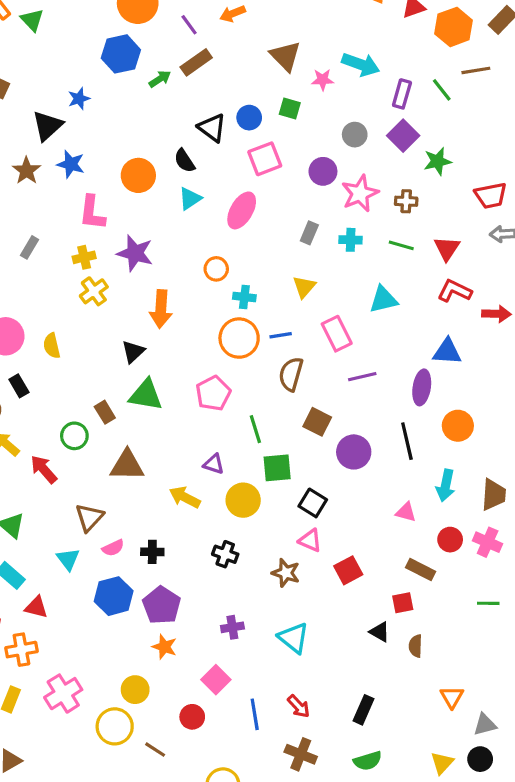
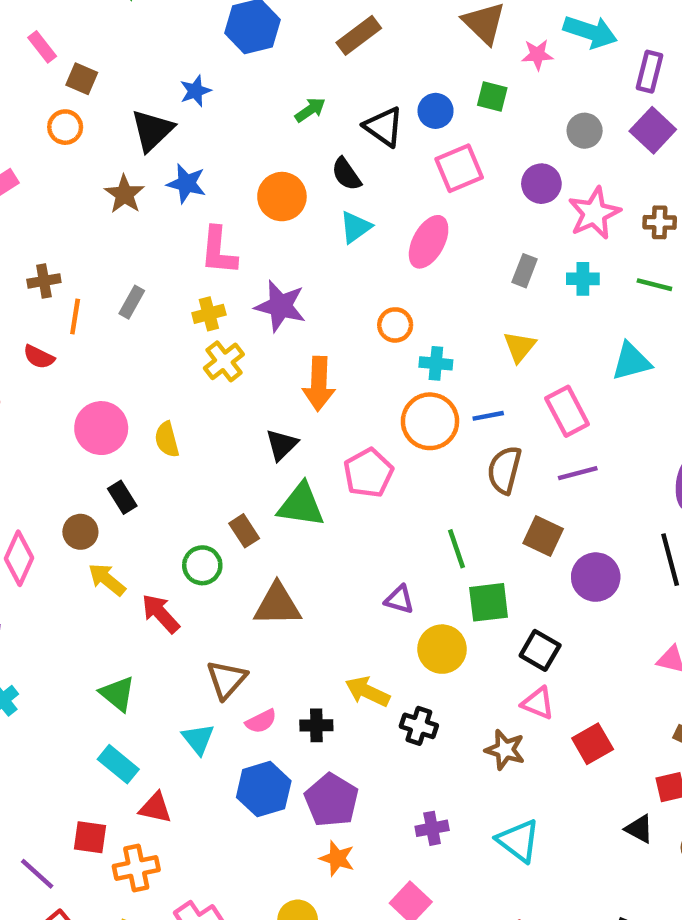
green arrow: (160, 79) -> (310, 110), moved
purple line: (362, 377) -> (578, 473), moved
pink pentagon: (213, 393) -> (368, 473), moved
yellow arrow: (185, 497) -> (367, 692), moved

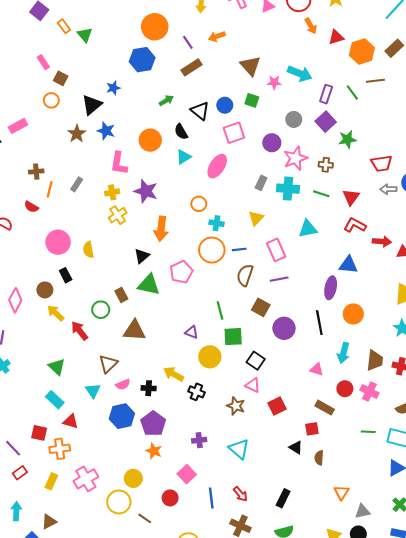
cyan cross: (583, 279) -> (288, 189), size x1.5

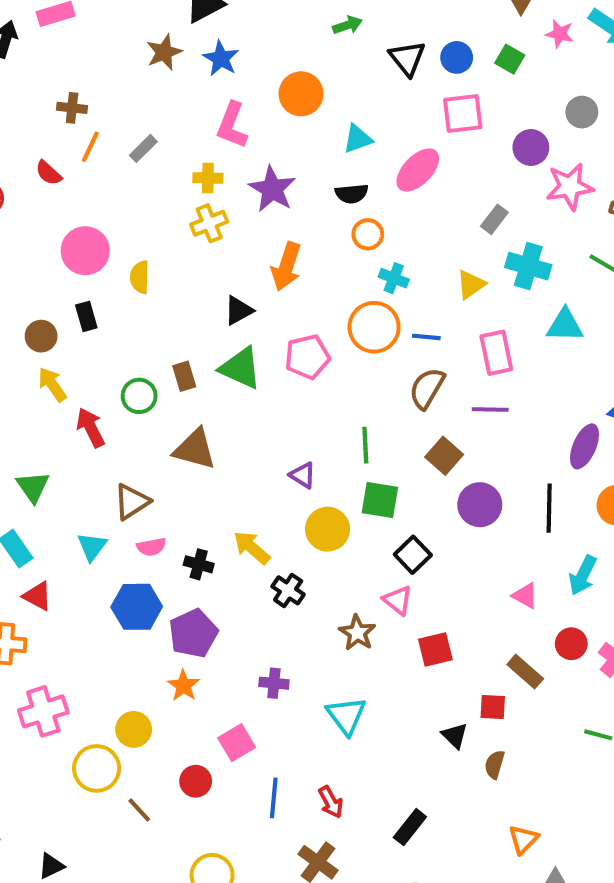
black semicircle: (181, 132) -> (352, 194), moved, turned -77
cyan cross: (288, 189) -> (528, 266), moved

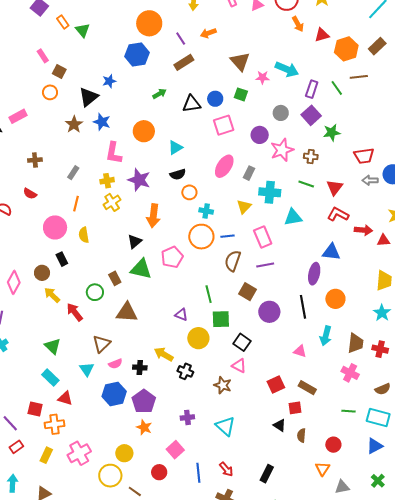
black triangle: (407, 58) -> (192, 104), turned -48
orange line: (90, 147) -> (76, 204), moved
pink ellipse: (418, 170) -> (224, 166), moved
red circle: (571, 644) -> (333, 445), moved
red square: (435, 649) -> (276, 384), moved

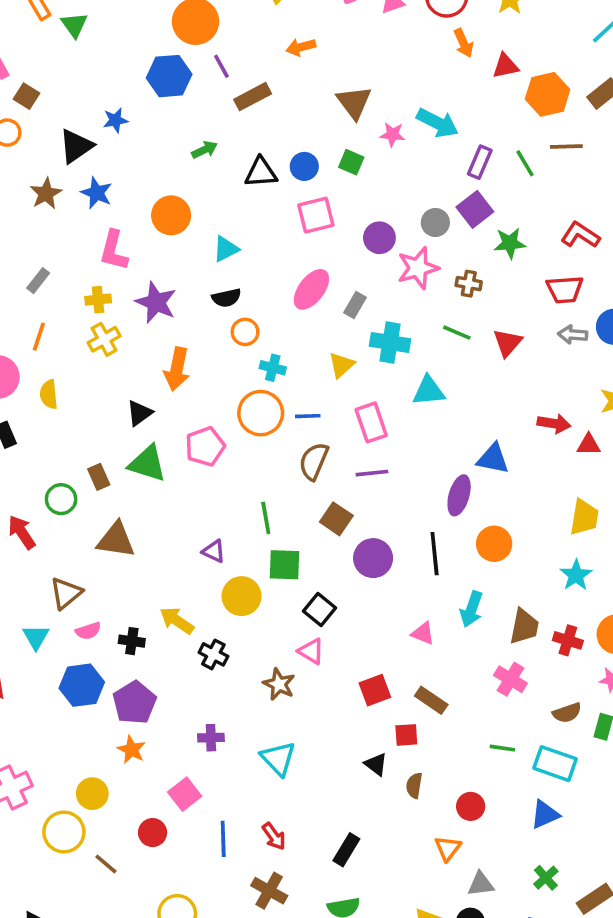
purple line: (181, 39) -> (221, 66), moved
gray circle: (281, 113) -> (435, 223), moved
red L-shape: (338, 214) -> (580, 235), moved

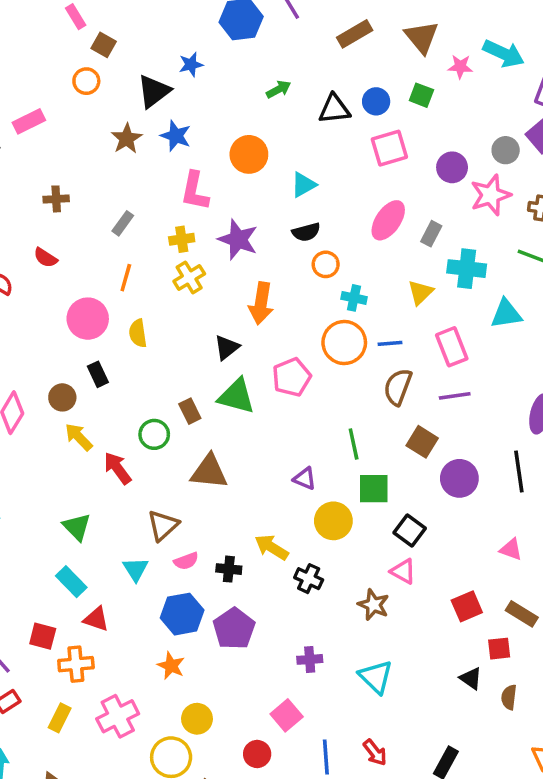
brown rectangle: (253, 97) -> (355, 34), moved
orange star: (131, 750) -> (171, 666), moved

